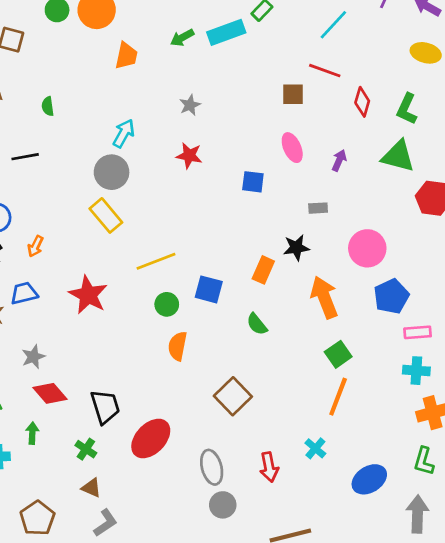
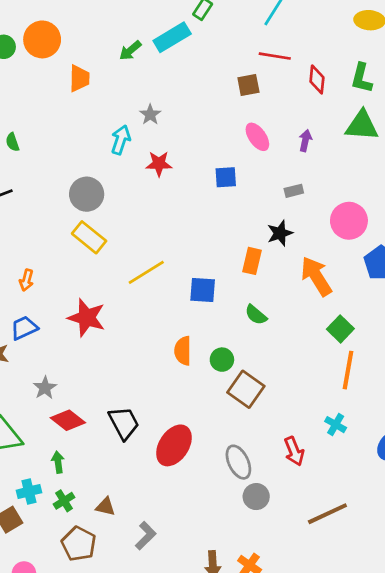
cyan arrow: (124, 133) -> (121, 140), moved
green circle: (167, 304) -> (222, 360), moved
green cross: (86, 449) -> (64, 501), moved, turned 35
brown triangle: (91, 488) -> (105, 507), moved

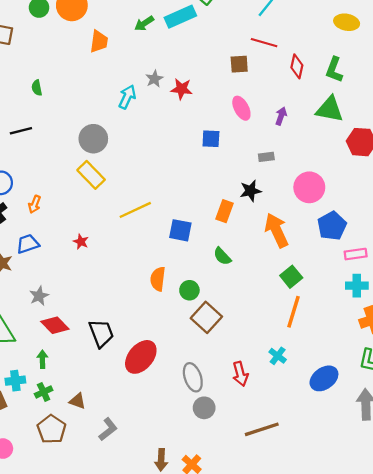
red star: (159, 164) -> (182, 89), moved
red star: (87, 318) -> (81, 242), size x0.5

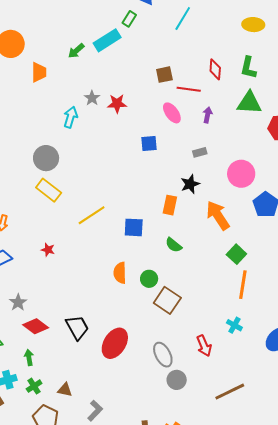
red line: (264, 43) -> (189, 89), moved

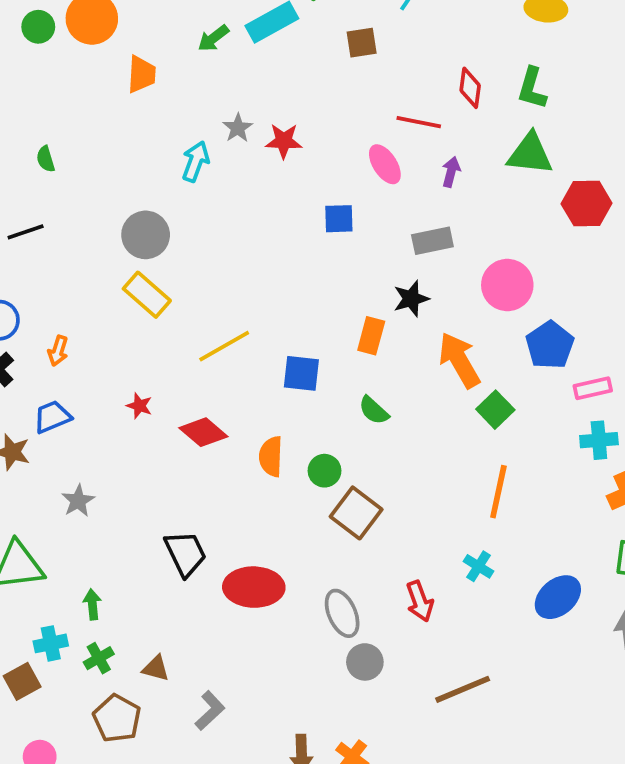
brown square: (164, 75) -> (362, 43), moved
gray rectangle: (200, 152) -> (432, 241), size x1.5
green square: (236, 254) -> (495, 410), moved
red diamond: (36, 326) -> (203, 432), moved
red ellipse: (115, 343) -> (254, 587), turned 56

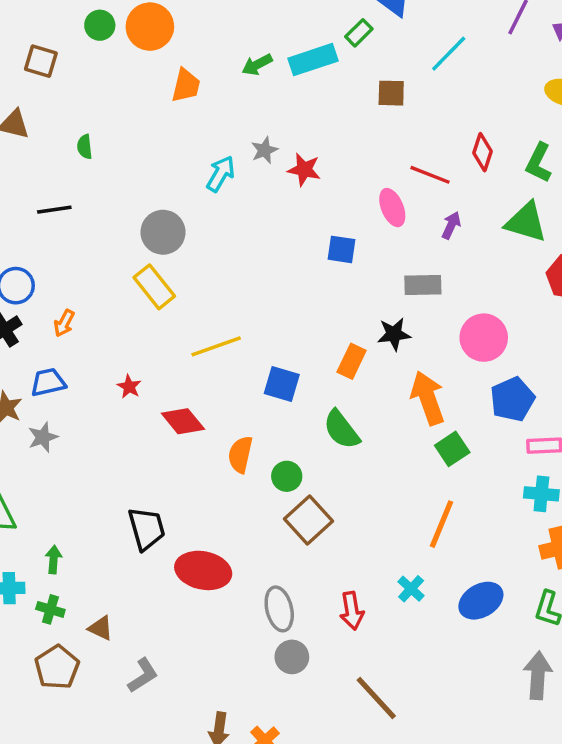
green semicircle: (374, 410) -> (341, 430), size x1.4
gray star: (78, 501) -> (43, 437), moved
blue ellipse: (558, 597) -> (481, 601), moved
green cross: (99, 658) -> (50, 609), turned 36
brown line: (463, 689) -> (376, 698), turned 60

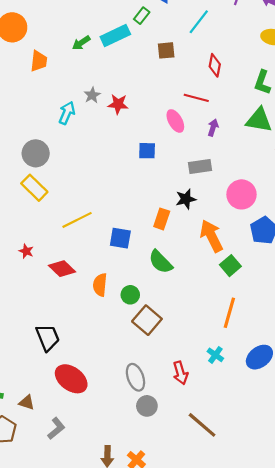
red diamond: (483, 152) -> (215, 65), moved
red ellipse: (203, 570) -> (71, 379), moved, turned 32

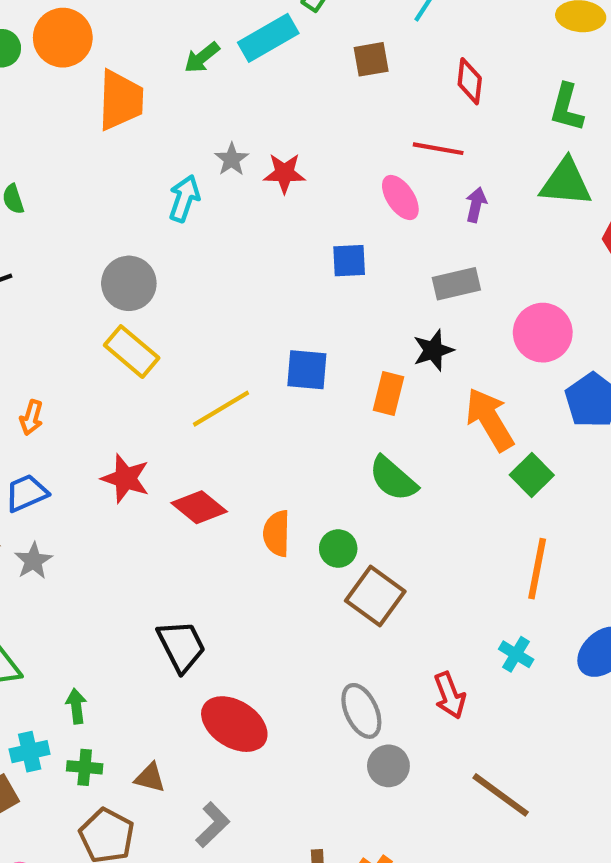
orange trapezoid: (39, 61) -> (121, 100), size x1.4
blue square: (120, 238) -> (307, 370), moved
red star: (26, 251) -> (125, 478), size x1.6

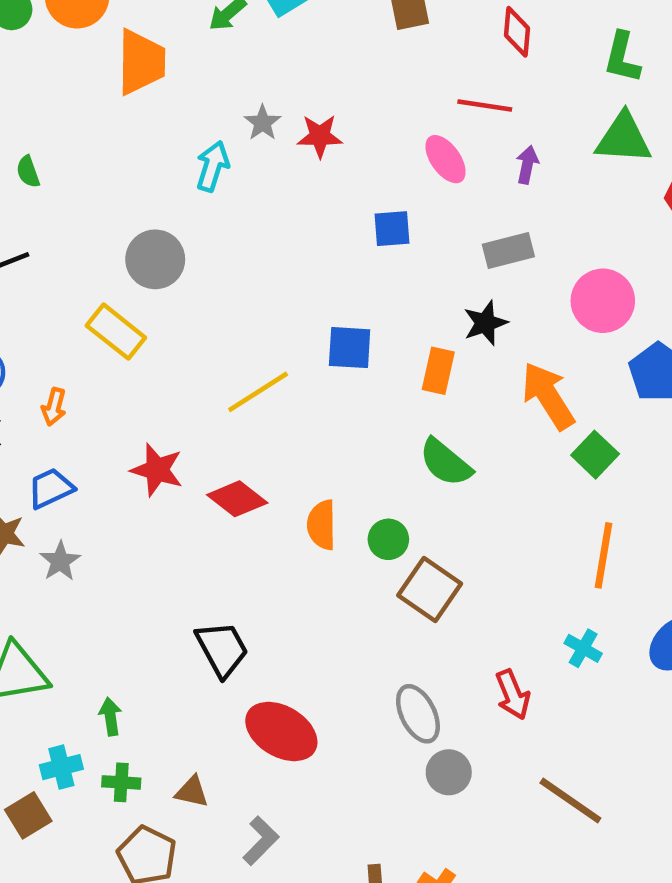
yellow rectangle: (132, 352) -> (116, 332), moved

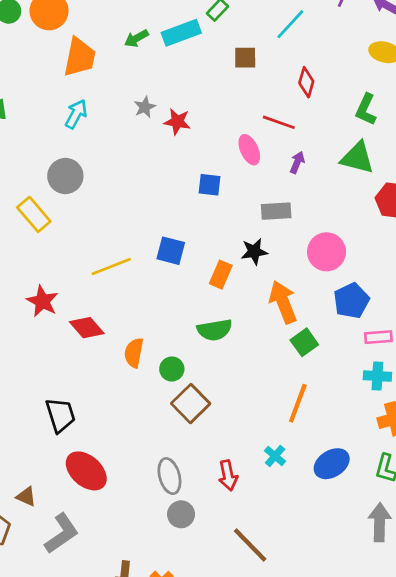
cyan arrow: (213, 166) -> (76, 114), moved
green semicircle: (446, 462) -> (215, 330), turned -60
gray L-shape: (261, 841) -> (62, 533), size x1.4

